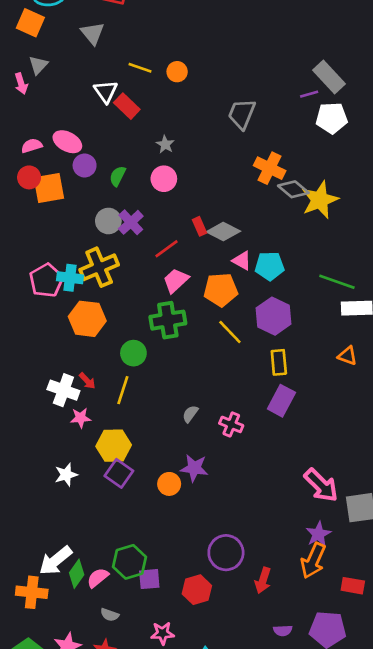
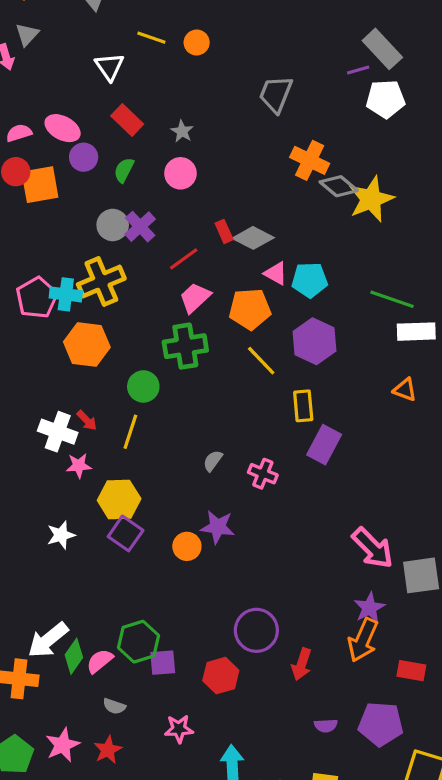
red rectangle: (127, 106) -> (127, 120), moved
yellow rectangle: (279, 362) -> (303, 406), moved

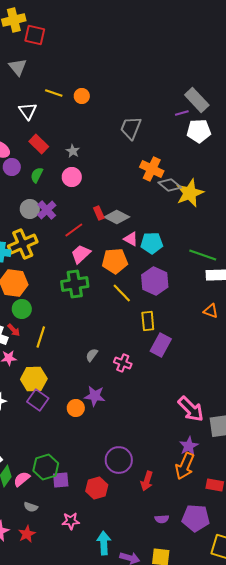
green circle: (143, 386) -> (22, 309), moved

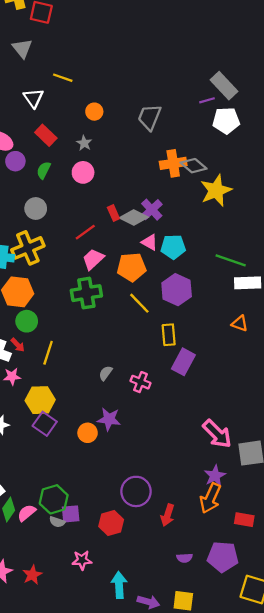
orange circle: (82, 96) -> (94, 112), moved
orange cross: (152, 169) -> (173, 163), turned -35
gray diamond: (170, 185) -> (193, 166), moved
purple cross: (47, 210) -> (152, 210), moved
gray semicircle: (31, 507) -> (57, 522), moved

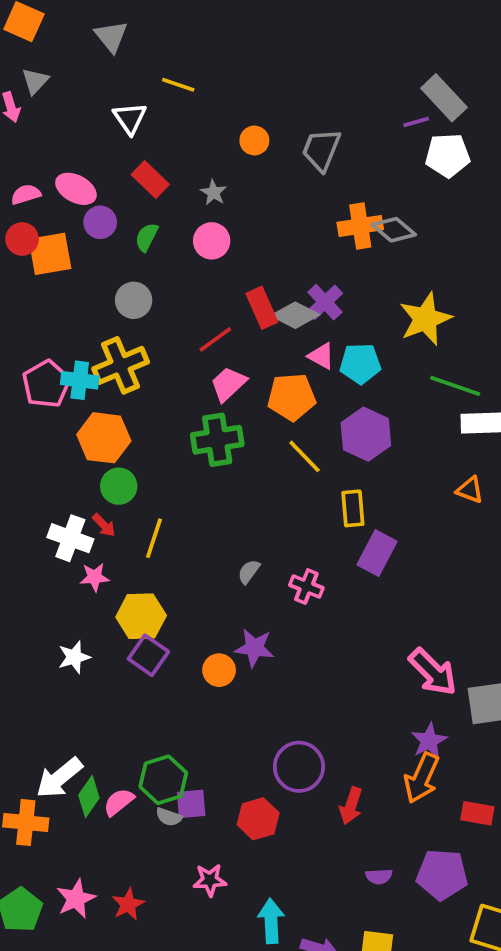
orange circle: (94, 112) -> (254, 141), moved
yellow star: (216, 190) -> (425, 319), moved
red rectangle: (113, 213) -> (262, 308), size x1.5

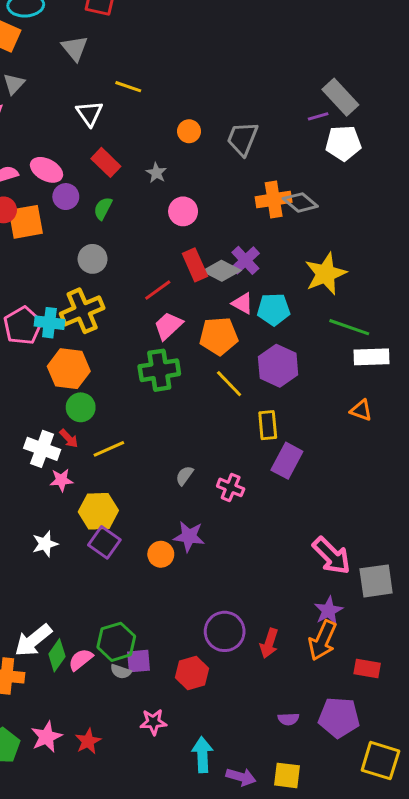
pink circle: (212, 241) -> (183, 211), moved
yellow line: (154, 538) -> (109, 449), turned 48
red arrow: (351, 806) -> (269, 643), moved

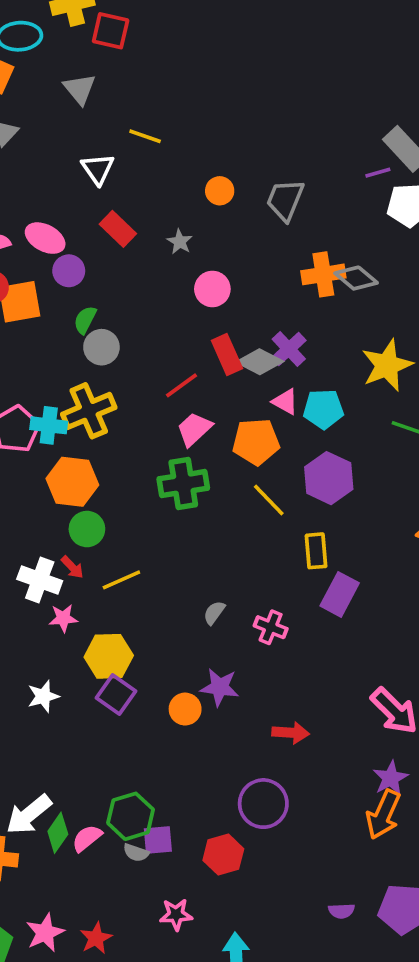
green semicircle: (103, 208) -> (85, 320), moved
red arrow: (269, 643) -> (291, 733), moved, turned -104

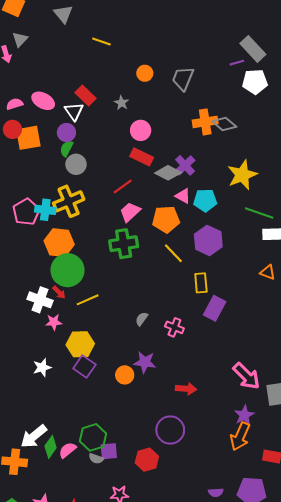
white triangle: (98, 169) -> (74, 111), moved
purple circle: (69, 271) -> (66, 133), moved
red rectangle: (227, 354) -> (142, 157), moved, turned -40
green circle: (87, 529) -> (68, 270), size x1.6

